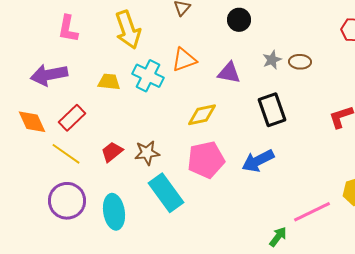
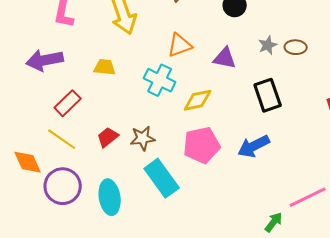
cyan cross: (148, 76) -> (160, 80), moved
orange diamond: (32, 122) -> (28, 162), moved

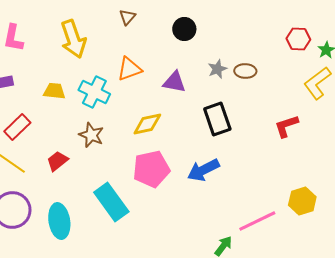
cyan cross: (160, 80) -> (94, 92), moved
brown star: (143, 138) -> (91, 135), moved, turned 30

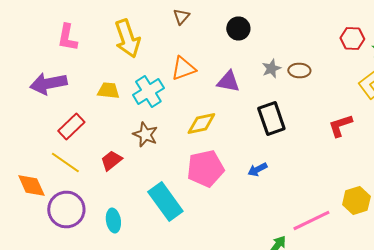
cyan cross: (94, 92) -> (148, 92), turned 32
blue arrow: (203, 170) -> (257, 170), size x0.6
cyan ellipse: (59, 221) -> (113, 220), size x0.7

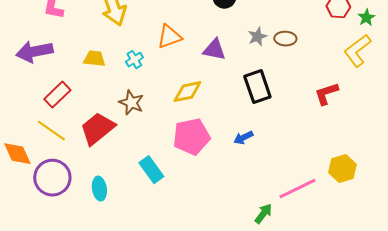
cyan cross: (148, 92) -> (134, 60), size x0.6
red trapezoid: (111, 160) -> (97, 129), size x1.6
cyan rectangle: (165, 202) -> (151, 170), size x0.7

